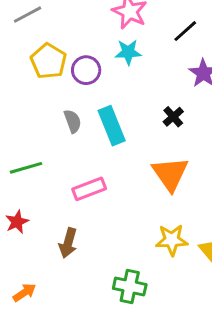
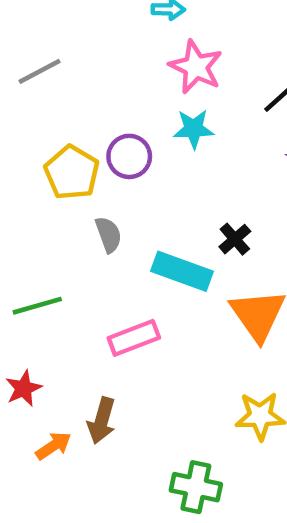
yellow pentagon: (49, 61) -> (72, 172), moved
black cross: (173, 117) -> (235, 239), moved
cyan rectangle: (112, 126) -> (182, 271), moved, turned -48
orange arrow: (25, 292) -> (53, 446), moved

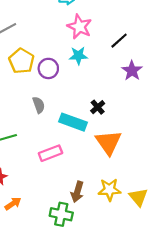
yellow pentagon: (72, 172) -> (22, 61), moved
brown arrow: (102, 421) -> (77, 192), moved
green cross: (196, 487) -> (61, 214), moved

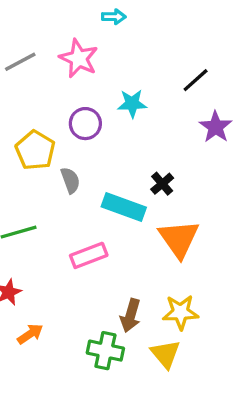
pink star: (79, 27) -> (79, 58), moved
yellow pentagon: (22, 61) -> (35, 150), moved
yellow triangle: (138, 197) -> (165, 354), moved

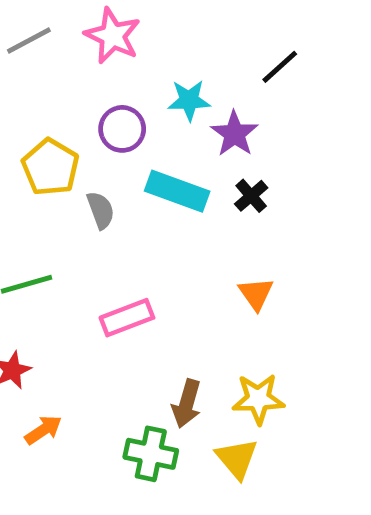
purple star: (216, 127) -> (234, 134), moved
black cross: (162, 184) -> (251, 196), moved
cyan rectangle: (124, 207) -> (177, 191), moved
orange triangle: (179, 239) -> (256, 294), size x0.6

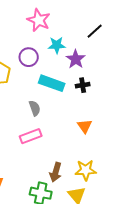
pink star: (113, 36) -> (39, 20), moved
black cross: (251, 196) -> (83, 85), turned 32
gray semicircle: (101, 210) -> (35, 108), moved

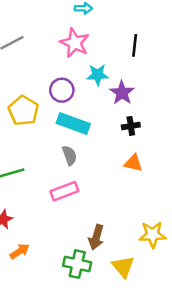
black line: (95, 31) -> (135, 45), moved, turned -42
cyan rectangle: (52, 83) -> (73, 123), moved
orange triangle: (85, 126) -> (133, 163), moved, turned -42
yellow star: (86, 170) -> (153, 235), moved

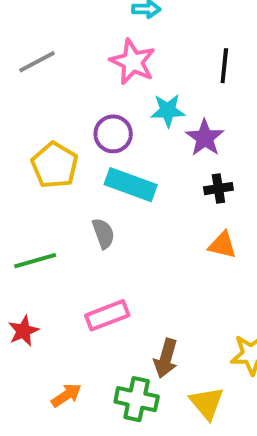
gray semicircle: (69, 155) -> (103, 233), moved
pink rectangle: (64, 191) -> (107, 315), moved
orange arrow: (20, 251) -> (66, 395), moved

